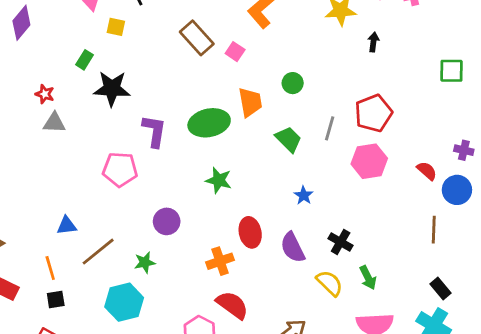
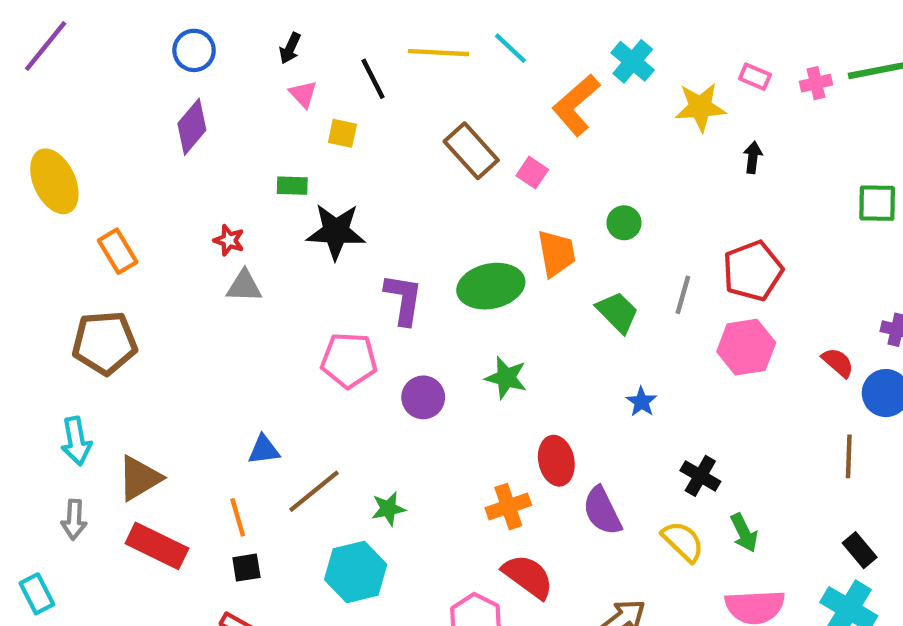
green rectangle: (84, 60) -> (292, 186), turned 60
purple circle: (167, 221) -> (423, 397), moved
purple semicircle: (293, 247) -> (602, 511), moved

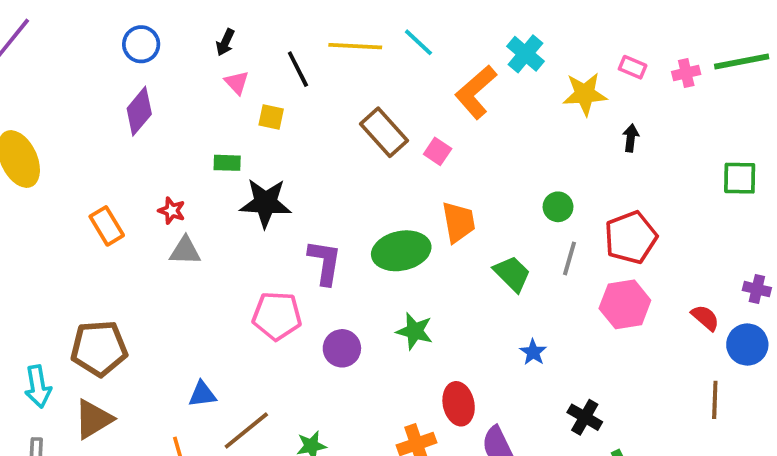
green circle: (624, 223) -> (558, 207), moved
orange rectangle: (118, 251) -> (107, 226), moved
brown pentagon: (105, 343) -> (99, 348), moved

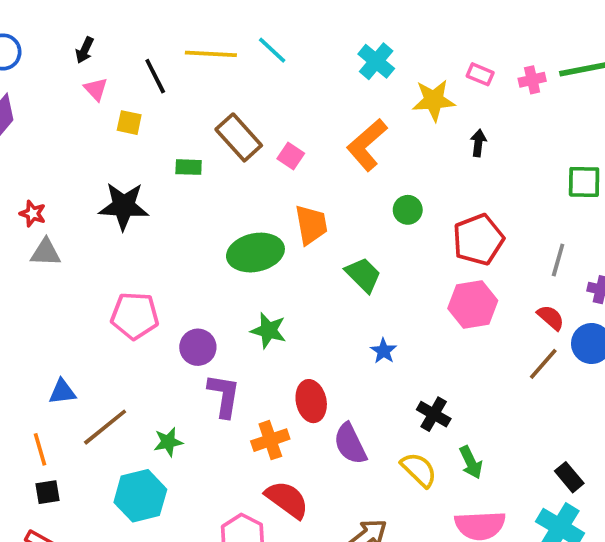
orange L-shape: (476, 92) -> (367, 145), moved
green rectangle: (227, 163) -> (189, 167), moved
gray line: (569, 258) -> (558, 260), moved
purple L-shape: (325, 262) -> (224, 395), moved
brown line: (715, 400) -> (543, 364), moved, turned 39

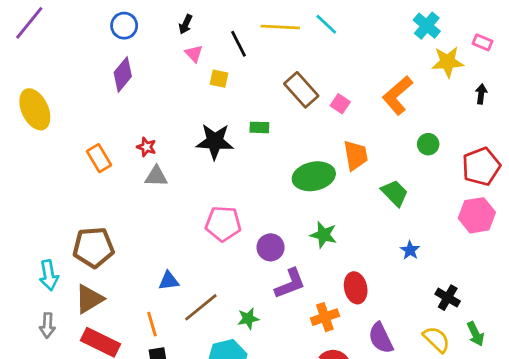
cyan cross: (376, 61) -> (427, 26), moved
green rectangle: (189, 167) -> (259, 127), moved
purple L-shape: (224, 395) -> (290, 284), turned 60
purple semicircle: (350, 444) -> (381, 338), moved

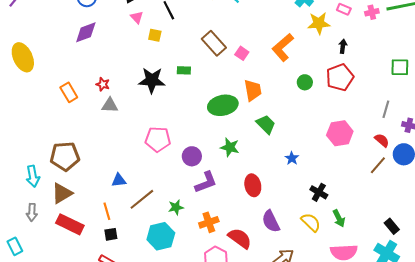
purple diamond: (123, 74) -> (86, 32), turned 30
red pentagon: (481, 166) -> (340, 77), moved
green trapezoid: (395, 193) -> (266, 124), moved
orange cross: (325, 317) -> (209, 222), moved

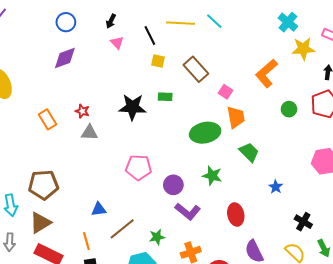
yellow square: (155, 35) -> (158, 61), moved
pink square: (242, 53) -> (226, 92), moved
purple L-shape: (206, 182) -> (188, 211), turned 60

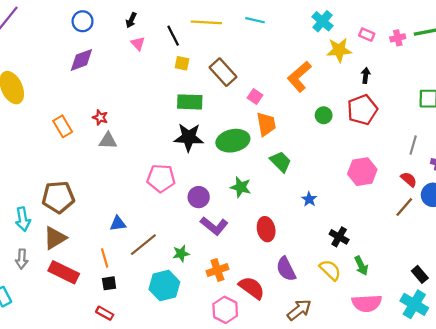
cyan line: (214, 21) -> (255, 20), moved, turned -30
green rectangle: (165, 97) -> (190, 102), size x1.6
black star: (132, 107) -> (189, 137), moved

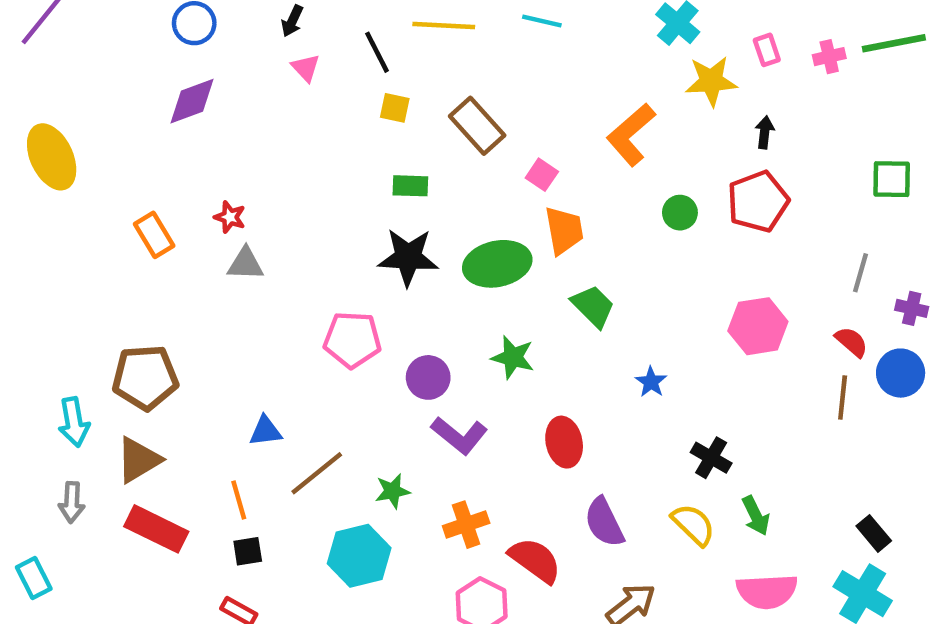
pink rectangle: (367, 35) -> (767, 50), turned 48
green rectangle: (190, 102) -> (410, 186), size x0.7
brown line: (404, 207) -> (843, 398), turned -35

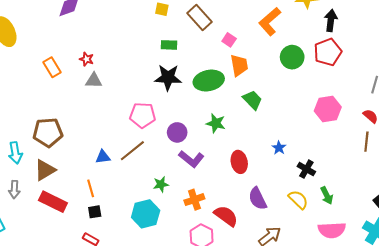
black arrow: (765, 132) -> (331, 20), size x1.5
green circle: (680, 213) -> (292, 57), size x1.5
blue star: (651, 382) -> (279, 148), moved
brown line: (317, 473) -> (132, 151), moved

